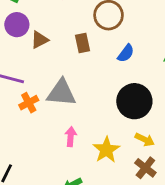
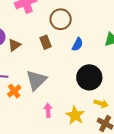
gray triangle: (61, 93) -> (36, 80), turned -40

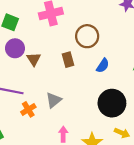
brown triangle: (14, 45) -> (34, 59), turned -32
gray triangle: (36, 80) -> (54, 100), size x0.7

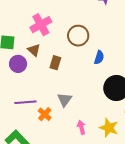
brown triangle: (34, 59) -> (34, 50), moved
brown rectangle: (68, 60) -> (55, 63), moved, turned 48

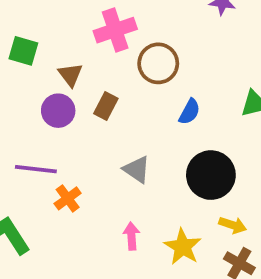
pink cross: (41, 25) -> (115, 30), moved
purple circle: (18, 64) -> (58, 111), moved
gray triangle: (65, 100) -> (137, 170), moved, turned -42

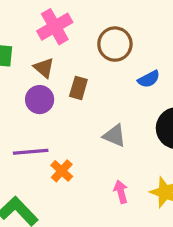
pink cross: (115, 30) -> (55, 27), moved
blue semicircle: (190, 112) -> (149, 79), turned 45

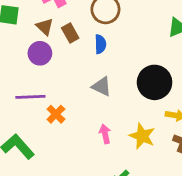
blue semicircle: (149, 79) -> (100, 44), moved, turned -66
brown rectangle: (78, 88) -> (70, 33), moved, turned -48

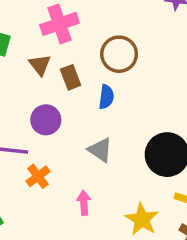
purple circle: (40, 53) -> (46, 120), moved
pink arrow: (105, 134) -> (84, 203), moved

